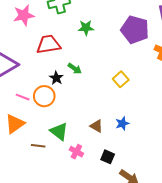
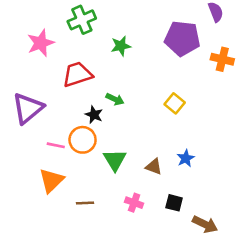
green triangle: (59, 131) -> (115, 160), moved, turned 30

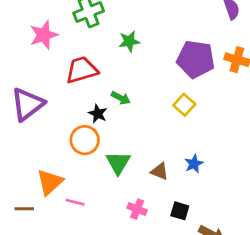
purple pentagon: (182, 38) -> (196, 59), moved
pink line: (56, 145) -> (75, 202), moved
brown line: (85, 203) -> (24, 209), moved

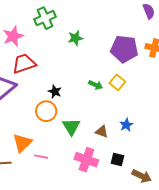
red trapezoid: (82, 70) -> (24, 64), moved
green arrow: (121, 98) -> (96, 85), moved
pink cross: (137, 209) -> (86, 160), size x1.6

